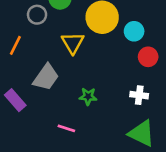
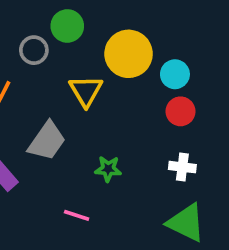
red circle: (148, 57) -> (181, 111), moved

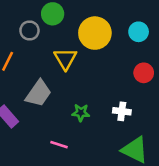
cyan circle: (175, 74) -> (139, 32), moved
red circle: (181, 111) -> (144, 73), moved
white cross: (182, 167) -> (122, 111), moved

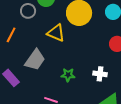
yellow triangle: (65, 59) -> (56, 33), turned -36

